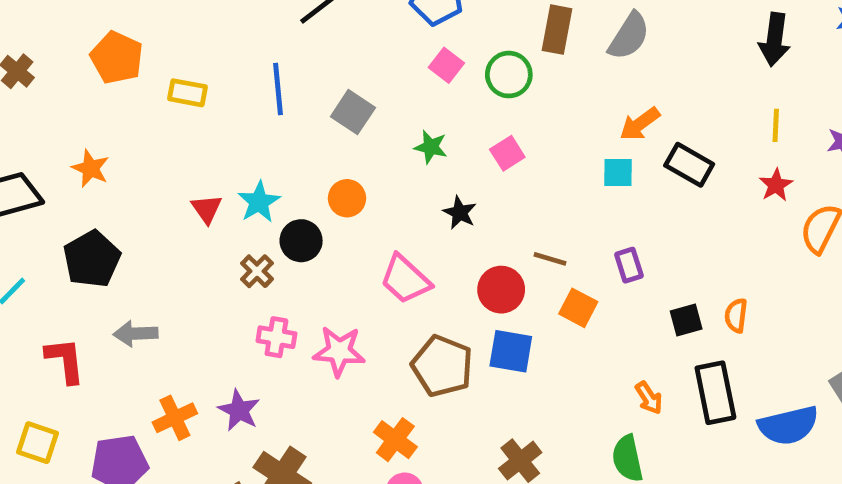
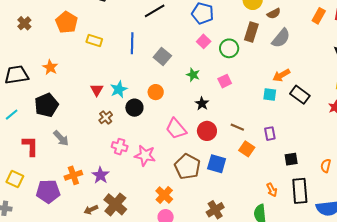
brown cross: (257, 271) -> (106, 117), moved
red circle: (501, 290) -> (207, 131), moved
orange semicircle: (736, 316) -> (326, 166), moved
gray arrow: (136, 334) -> (61, 138), turned -138

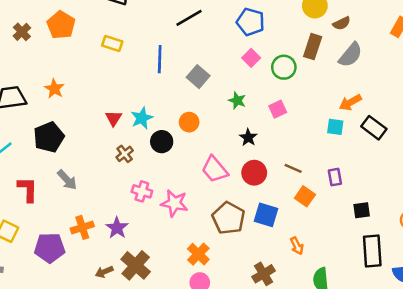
orange pentagon: (67, 22) -> (61, 25), moved
yellow rectangle: (94, 40) -> (112, 43), moved
orange arrow: (272, 190) -> (297, 246), moved

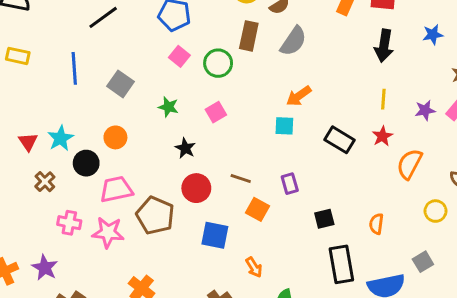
black rectangle: (374, 128) -> (339, 140), moved
pink trapezoid: (215, 169) -> (116, 189), moved, turned 124
brown pentagon: (228, 218) -> (155, 215), moved

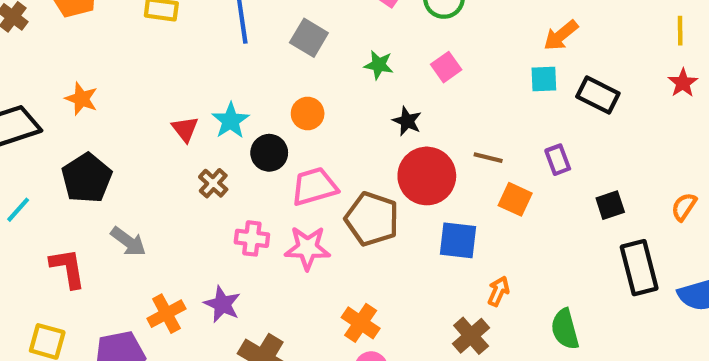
black rectangle: (339, 140) -> (598, 95), moved
red circle: (196, 188) -> (427, 176), size x1.4
orange semicircle: (376, 224) -> (684, 207), turned 30
orange arrow: (254, 267) -> (498, 291), moved, turned -120

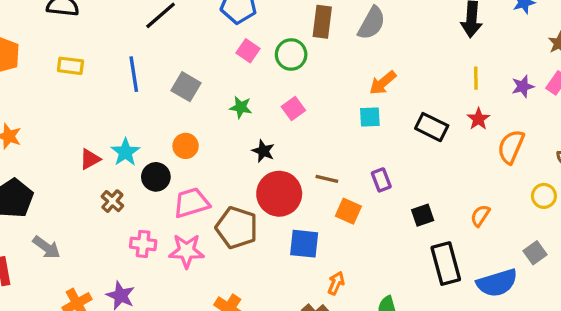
black rectangle: (598, 95) -> (432, 127), moved
red triangle: (185, 129) -> (90, 159), turned 40

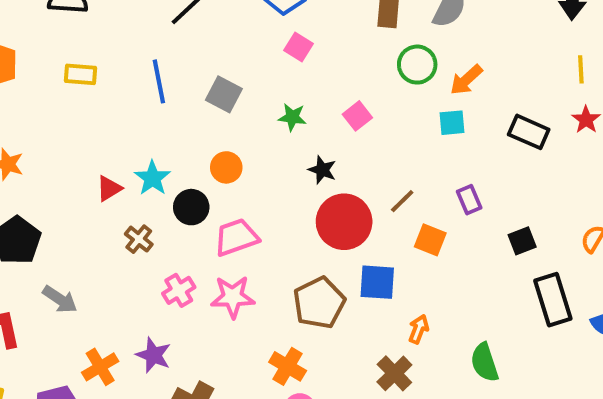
green circle: (291, 54) -> (417, 65), moved
brown line: (327, 179) -> (402, 201), turned -55
brown pentagon: (237, 228) -> (319, 303), moved, turned 30
pink cross: (143, 244) -> (179, 290), turned -35

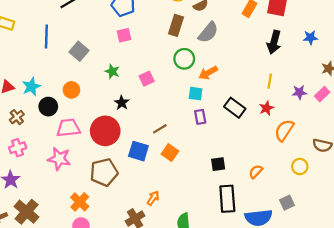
pink square: (299, 47) -> (124, 35), turned 32
purple rectangle: (469, 200) -> (200, 117), moved
red circle: (344, 222) -> (105, 131), moved
blue square: (377, 282) -> (138, 151), moved
pink cross: (179, 290) -> (18, 148), moved

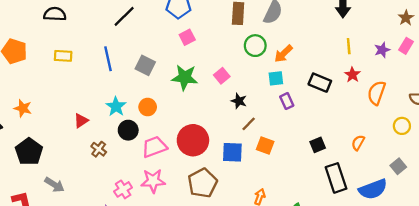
green star: (112, 71) -> (185, 77), size x1.6
cyan star: (31, 87) -> (116, 107), moved
black star: (122, 103) -> (239, 101), moved
pink cross: (18, 148) -> (123, 189), moved

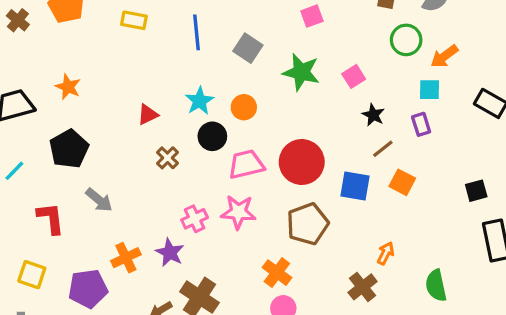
purple rectangle: (287, 101) -> (421, 124), moved

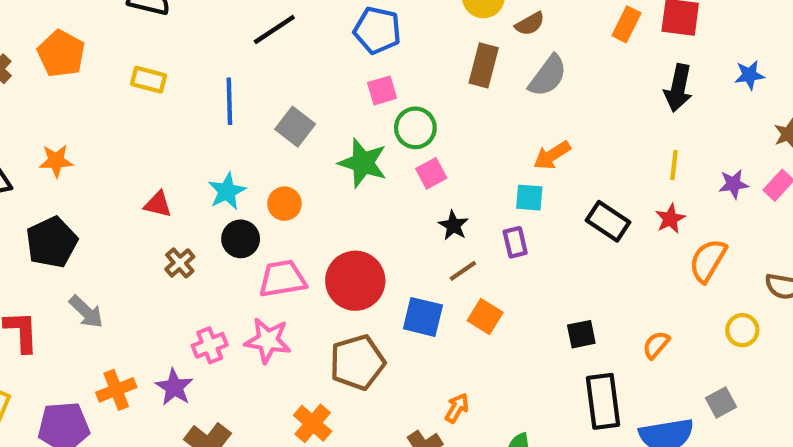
green circle: (406, 40) -> (415, 128), moved
orange star: (68, 87) -> (56, 161), turned -30
red triangle: (148, 115) -> (158, 204), turned 35

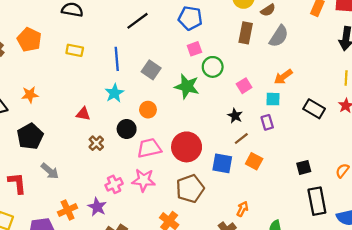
pink square: (431, 173) -> (244, 86), moved
cyan star: (227, 191) -> (114, 93), moved

